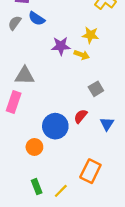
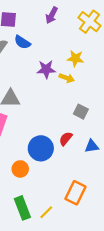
gray square: (96, 89) -> (81, 112), turned -32
blue triangle: (107, 124) -> (92, 146), turned 48
green rectangle: (37, 187) -> (22, 208), size x1.5

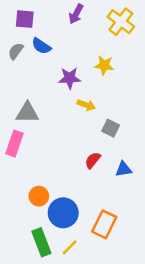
yellow arrow: (67, 78) -> (86, 105), moved
blue circle: (41, 148) -> (63, 213), moved

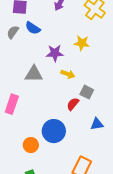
gray triangle: (27, 113) -> (34, 74), moved
red semicircle: (93, 160) -> (73, 104), moved
blue circle: (63, 213) -> (54, 131), moved

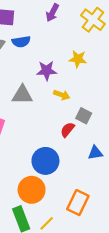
blue semicircle: (33, 28) -> (21, 42), turned -42
orange circle: (31, 145) -> (32, 190), moved, size x1.5

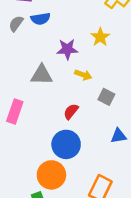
yellow star: (78, 59) -> (100, 37), turned 30
red semicircle: (67, 130) -> (71, 111), moved

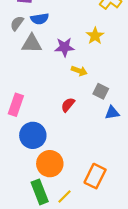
gray triangle: (42, 75) -> (32, 44), moved
blue triangle: (119, 136) -> (112, 113), moved
blue circle: (66, 144) -> (33, 135), moved

